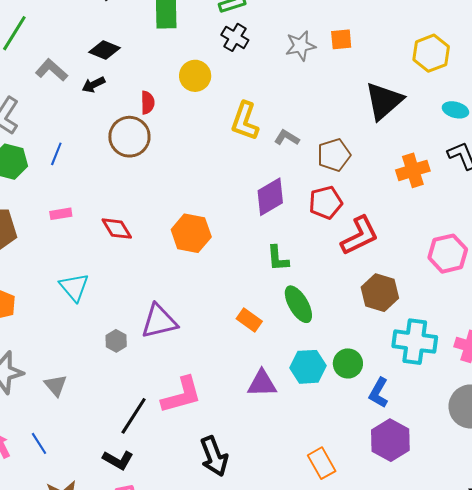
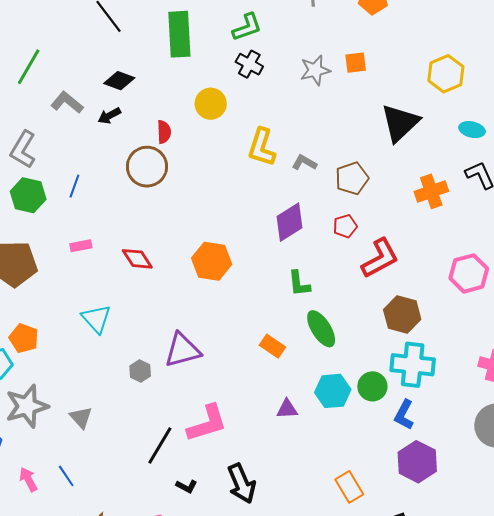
red pentagon: (326, 203) -> (345, 226), size x0.7
cyan cross: (415, 342) -> (413, 365), moved
purple triangle: (262, 383) -> (287, 409), size x0.7
black L-shape: (118, 460) -> (187, 486), moved, size x0.7

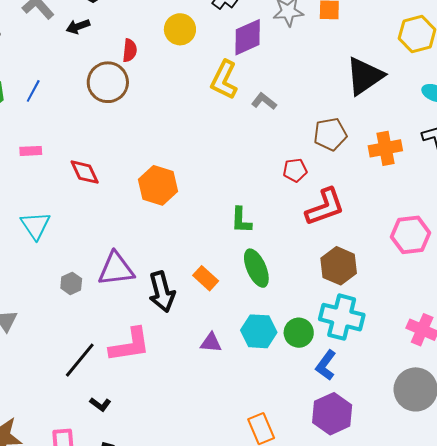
brown pentagon: (352, 178) -> (330, 134), moved
purple diamond: (290, 222) -> (248, 37), moved
black arrow: (242, 483) -> (162, 292), moved

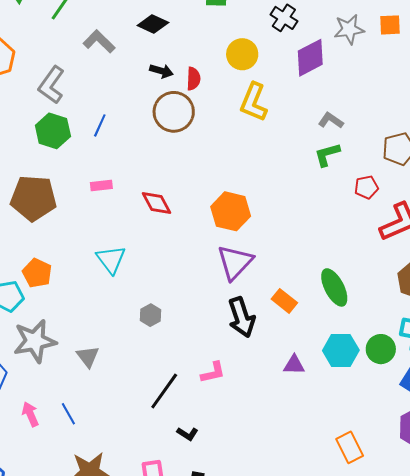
black arrow: (78, 26) -> (161, 71), moved, turned -140
yellow L-shape: (224, 80) -> (254, 102), moved
green L-shape: (241, 220) -> (327, 155), moved, turned 76
purple triangle: (116, 269) -> (235, 262), moved, turned -36
pink L-shape: (130, 345) -> (213, 373), size x0.6

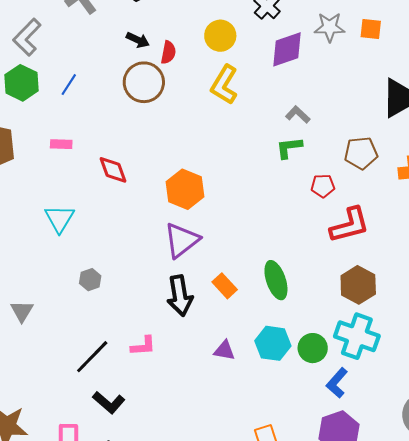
black L-shape: (188, 434) -> (109, 403), size x1.5

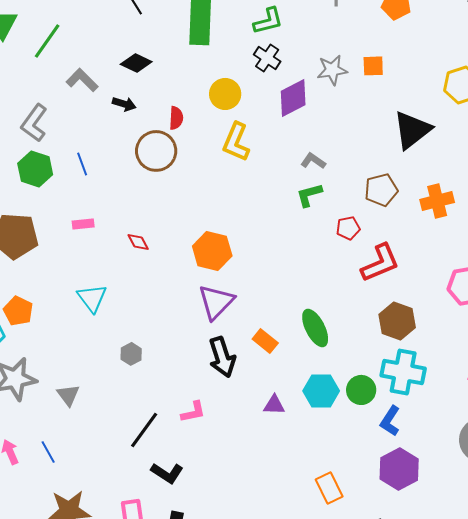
black arrow: (138, 40) -> (124, 104), moved
blue line: (69, 85) -> (82, 164), turned -45
red diamond: (113, 170) -> (138, 242), size x0.7

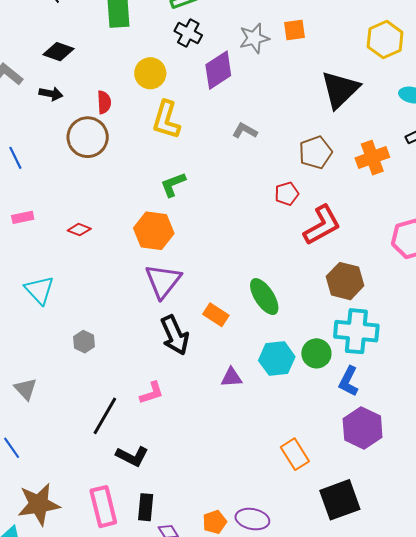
green L-shape: (309, 195) -> (173, 184), moved
red diamond: (138, 242) -> (79, 230), turned -35

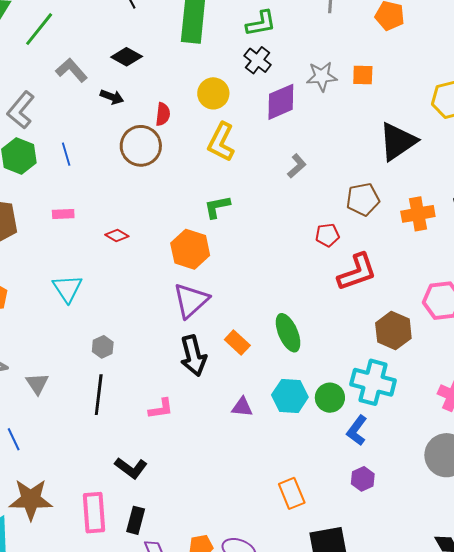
gray L-shape: (245, 131) -> (297, 166), turned 100
brown hexagon: (345, 281) -> (393, 331), moved
black line: (105, 416) -> (99, 395), moved, turned -33
purple hexagon: (363, 428) -> (363, 479), size x0.6

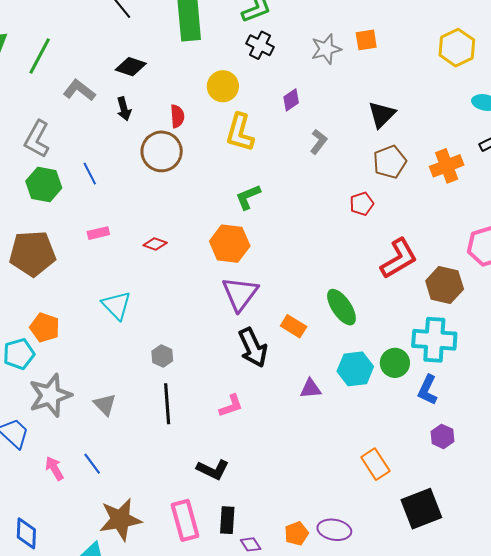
black arrow: (112, 97) -> (124, 109), turned 65
purple diamond: (281, 102) -> (291, 100), moved, size x0.6
black triangle: (398, 141) -> (382, 115), moved, size x0.7
red L-shape: (357, 272) -> (399, 259), moved

